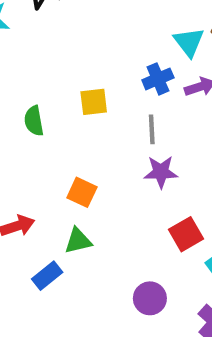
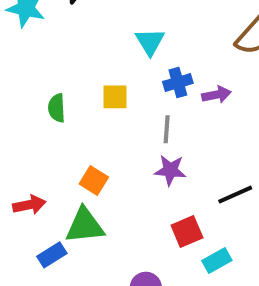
cyan triangle: (189, 42) -> (150, 42), moved
green triangle: (78, 241) -> (85, 226), size x1.5

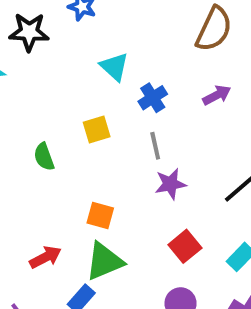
purple arrow: (216, 95) -> (217, 95), moved
red square: (187, 232) -> (185, 246), moved

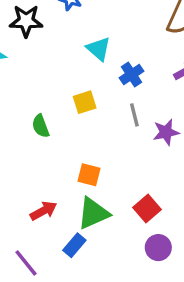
purple star: (170, 184) -> (166, 132), moved
red square: (185, 246) -> (147, 208), moved

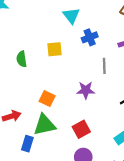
gray line: (134, 115) -> (104, 66), moved
purple star: (166, 132) -> (86, 90), moved
blue rectangle: (74, 245) -> (27, 144), turned -35

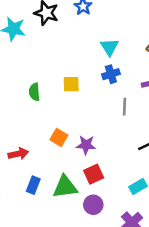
cyan triangle: (71, 16) -> (109, 47), moved
purple star: (86, 90) -> (86, 145), moved
green triangle: (45, 125) -> (65, 187), moved

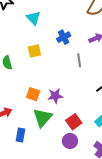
cyan triangle: (109, 47) -> (33, 18), moved
red square: (94, 174) -> (74, 122), moved
green triangle: (65, 187) -> (43, 118), moved, turned -30

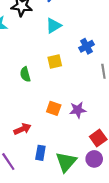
cyan triangle: (33, 18) -> (54, 26), turned 42
green triangle: (43, 118) -> (66, 162), moved

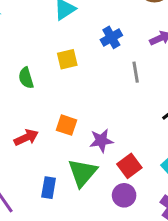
purple star: (78, 110) -> (101, 141), moved
red arrow: (22, 129) -> (26, 137), moved
green triangle: (66, 162) -> (83, 173), moved

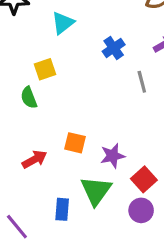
yellow square: (67, 59) -> (45, 69), moved

